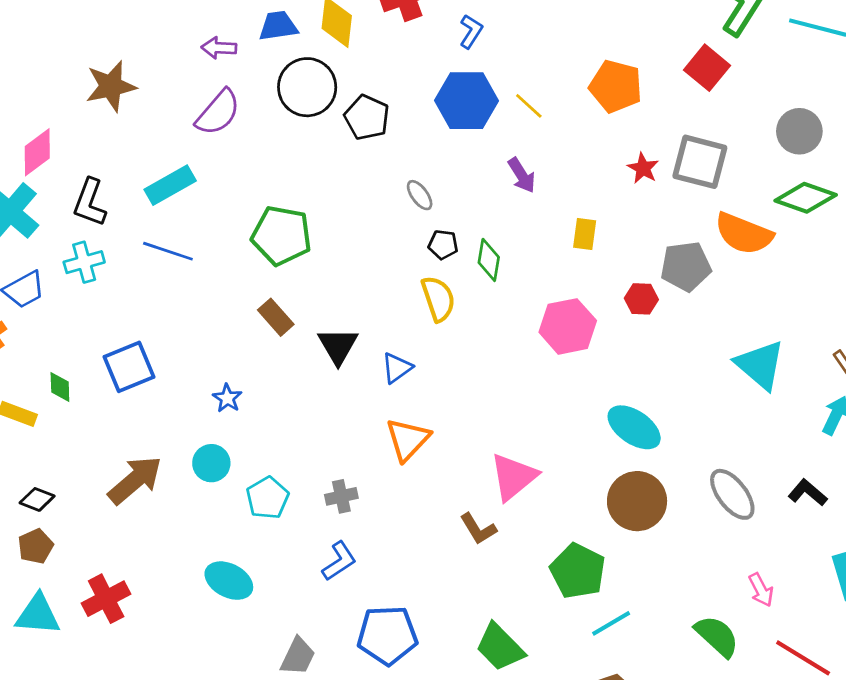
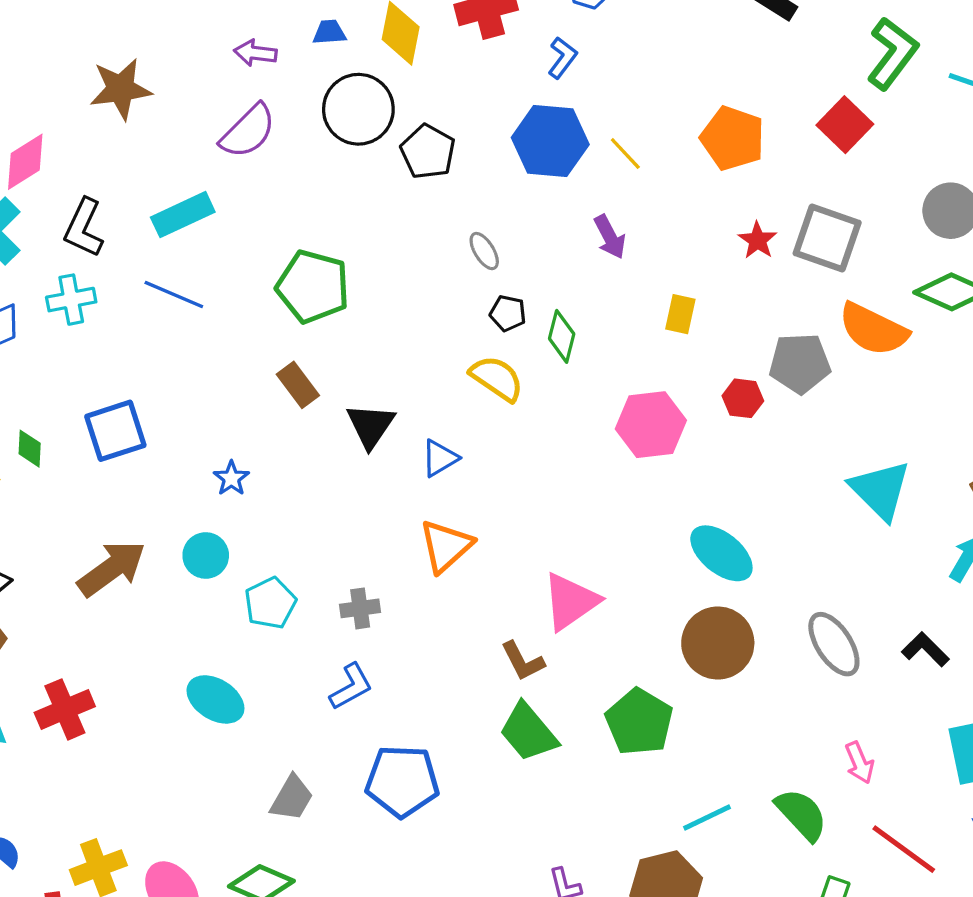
blue trapezoid: (278, 26) -> (329, 32), size x0.7
yellow semicircle: (438, 299) -> (497, 378), turned -42
cyan line: (611, 623) -> (707, 818), moved
green trapezoid: (500, 647) -> (528, 732), moved

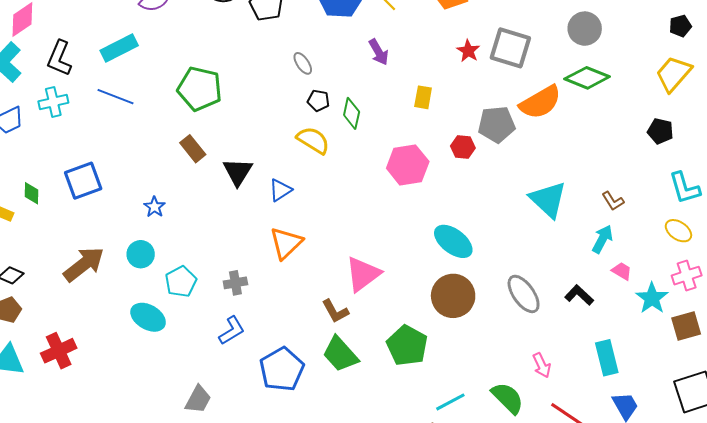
orange semicircle: (873, 329) -> (540, 102), turned -54
cyan ellipse: (215, 699) -> (148, 317), moved
blue pentagon: (402, 781) -> (282, 369), moved, turned -30

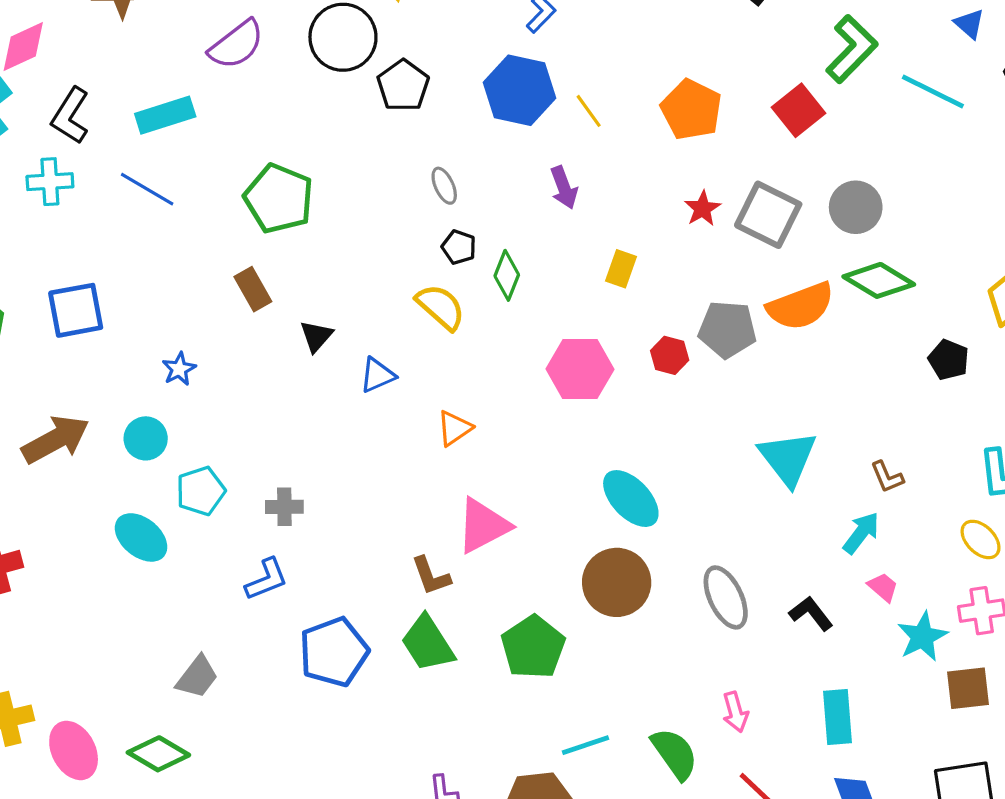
gray circle: (585, 29) -> (856, 207), moved
black pentagon: (660, 131) -> (949, 360), moved
black triangle: (238, 172) -> (316, 336), size x0.7
orange triangle: (286, 243) -> (454, 428), moved, size x0.7

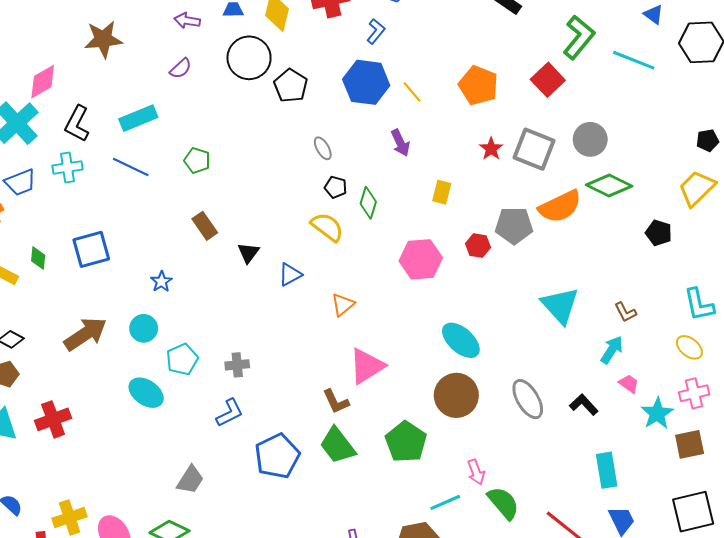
purple semicircle: (237, 45) -> (181, 68), size x0.6
green pentagon: (279, 198) -> (197, 160), moved, size x0.6
pink arrow: (735, 712) -> (476, 472), moved

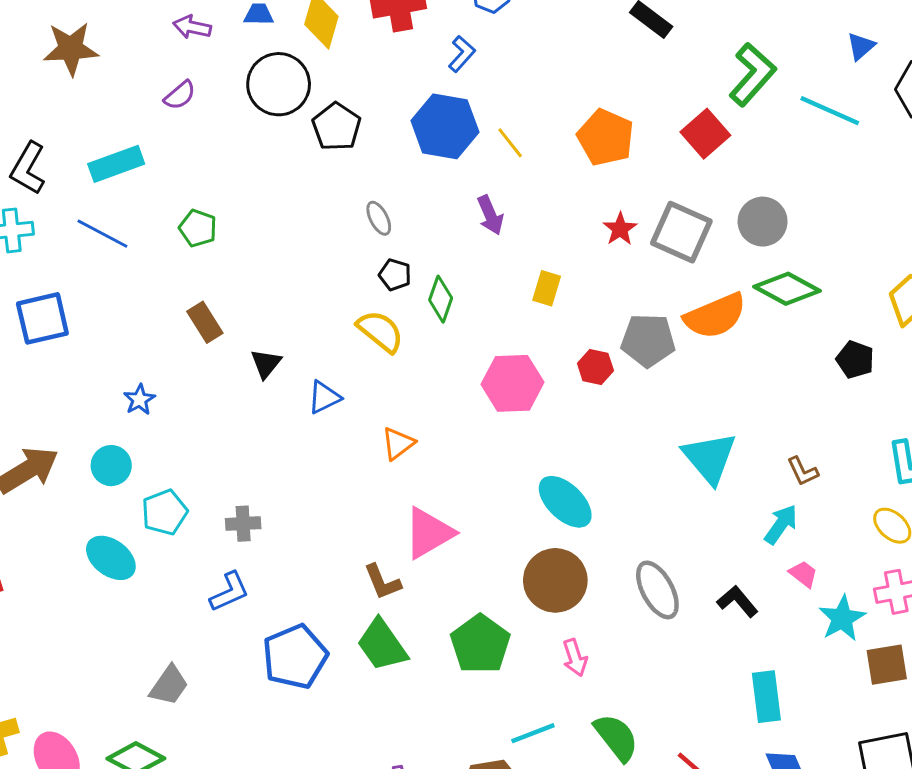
blue triangle: (654, 14) -> (861, 46), turned 40
blue square: (91, 249) -> (42, 318), moved
pink arrow: (476, 472) -> (575, 658), moved

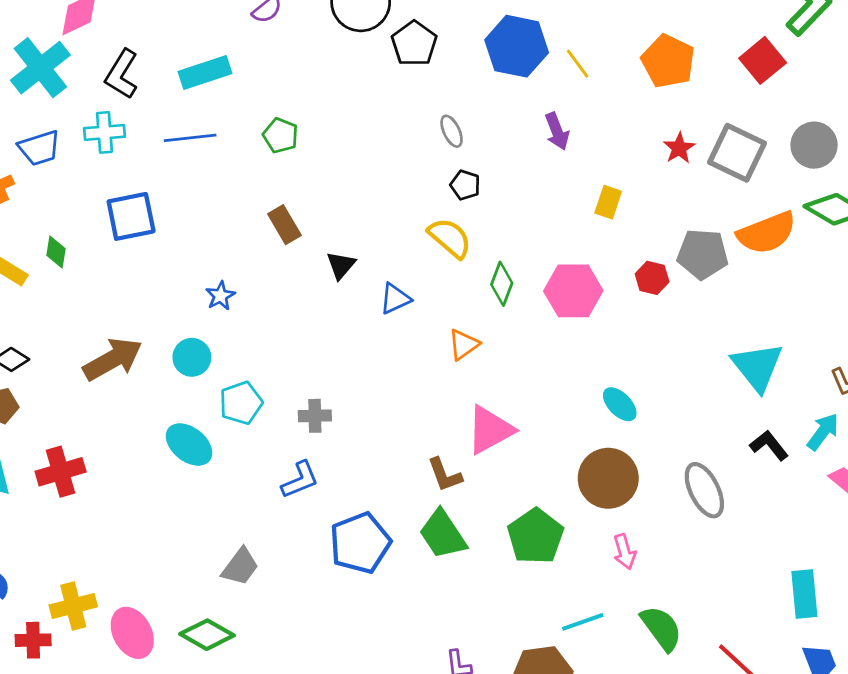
blue line: (102, 234) -> (190, 138), turned -36
green diamond: (441, 299) -> (502, 284), moved
cyan ellipse: (565, 502) -> (620, 404), size x0.7
black L-shape: (737, 601) -> (769, 445), moved

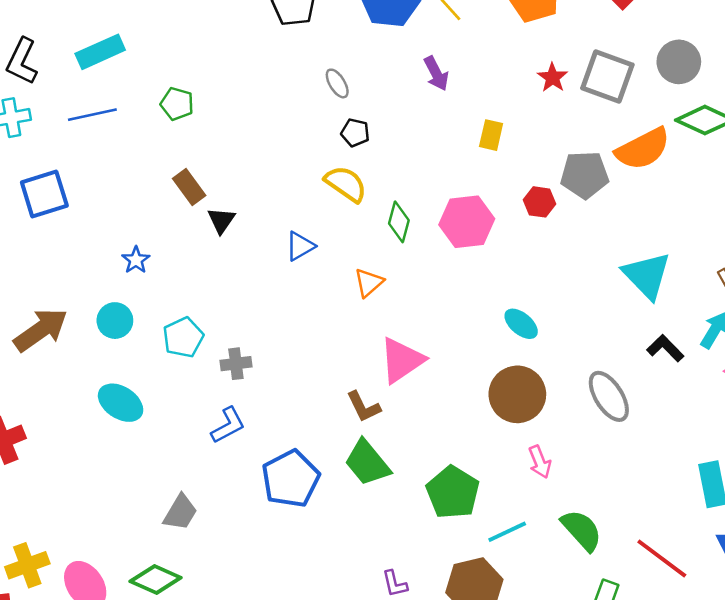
black triangle: (341, 265) -> (221, 220), moved
cyan pentagon: (241, 403) -> (183, 337), moved
green pentagon: (536, 536) -> (453, 492), moved

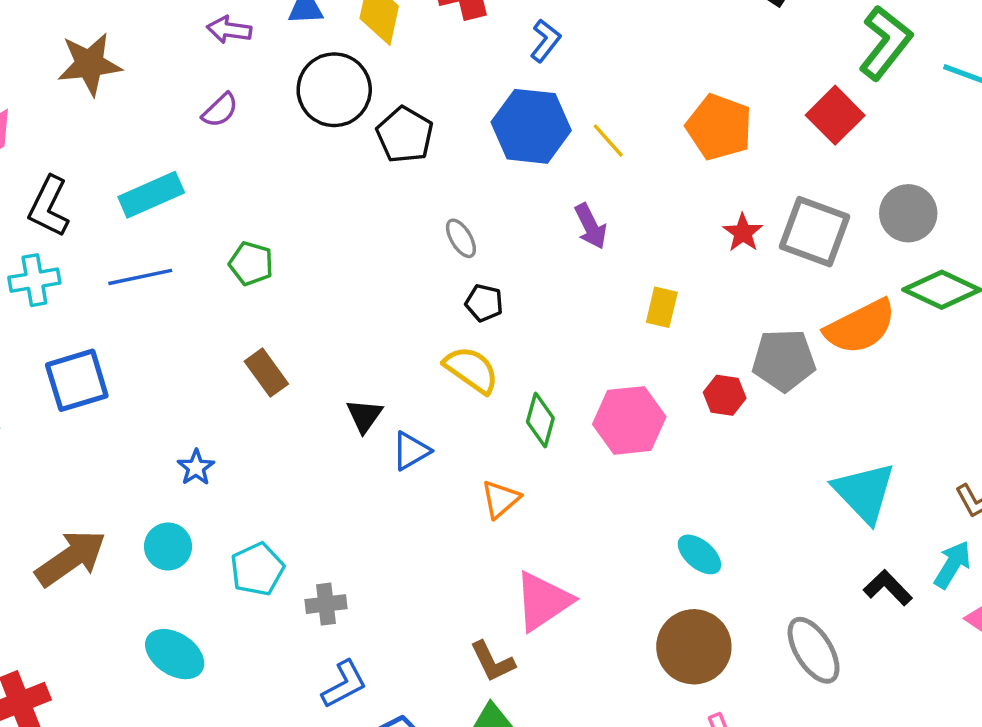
black triangle: (221, 220) -> (364, 416), moved
blue L-shape: (228, 425) -> (344, 684), moved

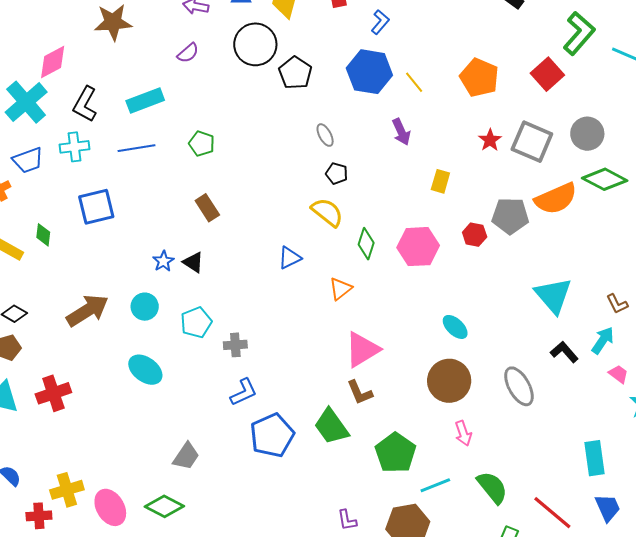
black triangle: (364, 416) -> (193, 262), moved, turned -35
brown L-shape: (493, 662) -> (360, 392), moved

